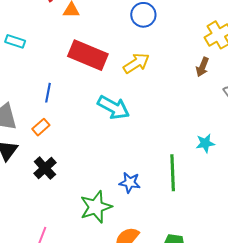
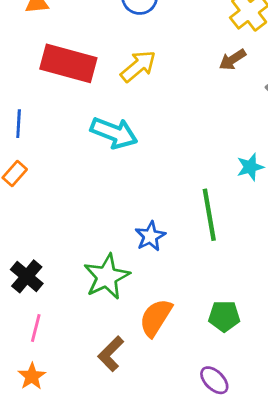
brown arrow: (202, 67) -> (232, 60), turned 42
black cross: (45, 168) -> (27, 276), moved
blue star: (130, 183) -> (150, 236), turned -30

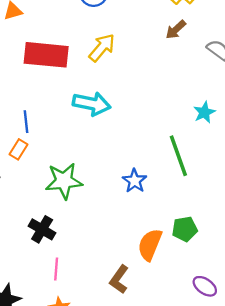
blue line: (19, 124) -> (26, 122), moved
green star: (107, 277) -> (64, 181), moved, turned 30
green pentagon: (224, 316) -> (185, 229), moved

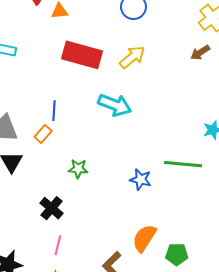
green line: (178, 156) -> (183, 164), turned -75
green star: (64, 181) -> (78, 169), size x0.6
blue star: (135, 181) -> (141, 179), turned -30
green pentagon: (185, 229) -> (177, 254), moved

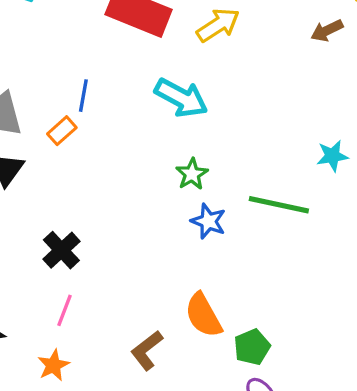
green star: (78, 169) -> (192, 174), moved, turned 30
orange semicircle: (144, 238) -> (203, 315), turned -68
green pentagon: (177, 254) -> (252, 347), turned -30

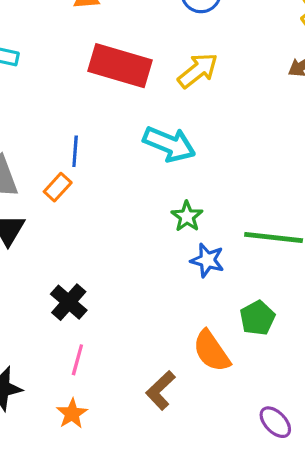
green pentagon: (252, 347) -> (257, 318), moved

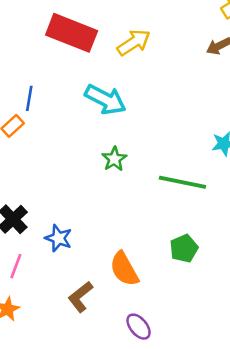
blue star: (207, 260) -> (58, 238), moved
green pentagon: (257, 318) -> (184, 248), moved
purple ellipse: (275, 422) -> (139, 327), moved

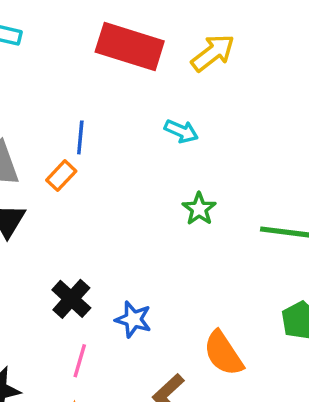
cyan arrow: (105, 99) -> (181, 131), size x0.6

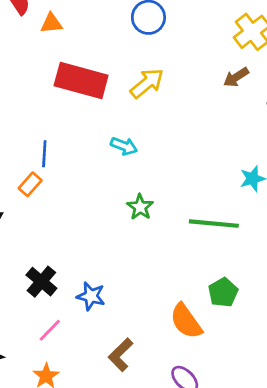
orange semicircle: (223, 353) -> (186, 321), moved
pink line: (80, 361) -> (50, 330), turned 30

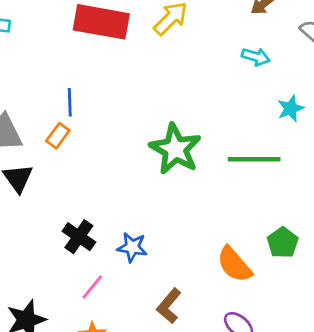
cyan arrow: (124, 146) -> (256, 57), moved
green star: (140, 207) -> (175, 149), size x1.8
green pentagon: (223, 292) -> (283, 243), moved

